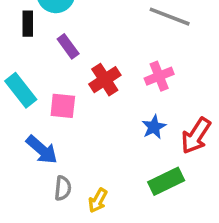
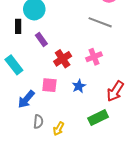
pink square: (63, 106) -> (49, 85), moved
blue star: (154, 127) -> (79, 86), moved
blue arrow: (42, 150) -> (26, 99), turned 90

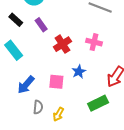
black rectangle: (18, 26) -> (16, 20), moved, turned -48
pink cross: (94, 57) -> (94, 42), turned 35
pink square: (49, 85) -> (56, 82), moved

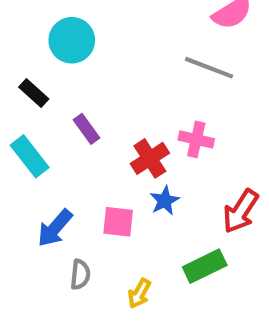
purple rectangle: (41, 25) -> (87, 129), moved
red cross: (62, 44) -> (150, 158), moved
yellow arrow: (58, 114) -> (139, 294), moved

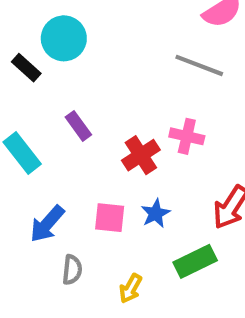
black rectangle: (34, 93) -> (26, 68), moved
blue star: (165, 201) -> (156, 213), moved

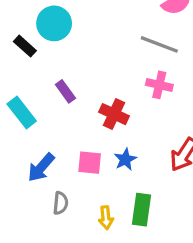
pink cross: (187, 136) -> (159, 85), moved
red cross: (141, 155) -> (114, 114), turned -32
green rectangle: (195, 261) -> (141, 210), moved, turned -56
yellow arrow: (131, 288) -> (106, 218), turned -35

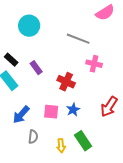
gray line: (159, 44) -> (78, 39), moved
black rectangle: (25, 46) -> (11, 60), moved
green rectangle: (141, 210) -> (83, 141), turned -42

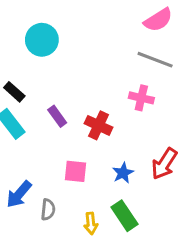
gray line: (78, 39) -> (155, 60), moved
purple rectangle: (36, 68) -> (57, 116), moved
blue star: (73, 110) -> (123, 173), moved
blue arrow: (21, 115) -> (19, 194), moved

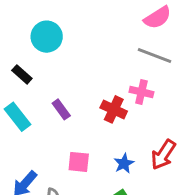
black rectangle: (14, 92) -> (22, 74), moved
red cross: (98, 125) -> (114, 109), moved

